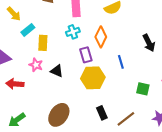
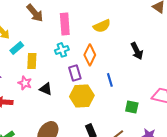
black arrow: (149, 43) -> (137, 51), moved

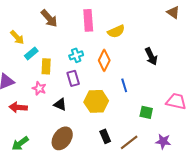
pink rectangle: (65, 24) -> (88, 20), moved
purple rectangle: (75, 73) -> (73, 78), moved
black triangle: (46, 89) -> (60, 104), moved

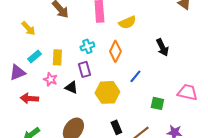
cyan rectangle: (31, 53) -> (34, 56), moved
blue line: (124, 85) -> (135, 76), turned 56
black triangle: (60, 104) -> (71, 87), moved

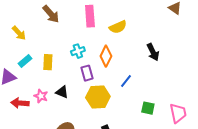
purple rectangle: (84, 69) -> (87, 73), moved
pink star: (50, 79) -> (41, 96), moved
pink trapezoid: (187, 92) -> (178, 113), moved, turned 65

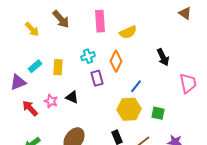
yellow arrow: (19, 33) -> (32, 29), moved
yellow hexagon: (98, 97) -> (129, 109), moved
red arrow: (20, 103) -> (30, 108), turned 42
pink trapezoid: (178, 113) -> (188, 83), moved

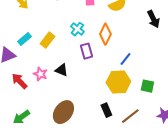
cyan cross: (88, 56) -> (77, 29), turned -32
black arrow: (163, 57) -> (153, 19), moved
yellow rectangle: (58, 67) -> (47, 40), turned 35

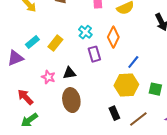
black triangle: (61, 70) -> (69, 73), turned -32
red arrow: (19, 81) -> (25, 97), moved
brown ellipse: (63, 112) -> (71, 100), moved, turned -45

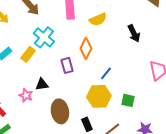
cyan cross: (85, 32) -> (44, 37), moved, size x1.5
pink star: (48, 77) -> (26, 95), moved
brown ellipse: (71, 100) -> (60, 111), moved

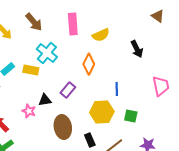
yellow rectangle: (28, 54) -> (31, 70), turned 63
purple rectangle: (67, 65) -> (68, 90), moved, turned 56
blue line: (106, 73) -> (117, 89), moved, turned -40

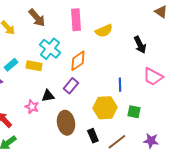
orange diamond: (89, 64) -> (78, 61), moved, turned 30
pink trapezoid: (161, 86) -> (153, 77), moved, turned 130

